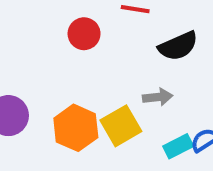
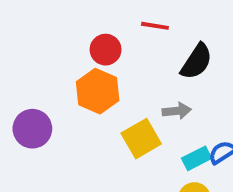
black semicircle: (178, 46) -> (197, 61), turned -33
orange hexagon: (76, 128) -> (98, 91), moved

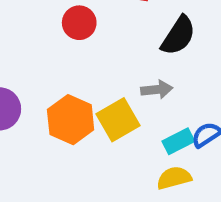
orange hexagon: (98, 91) -> (71, 120), moved

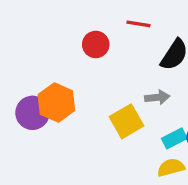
orange hexagon: (71, 120) -> (56, 103), moved

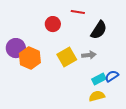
purple circle: (32, 113) -> (16, 48), moved
yellow square: (126, 121) -> (67, 57), moved

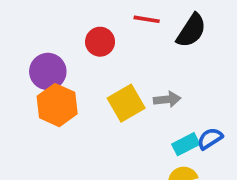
black semicircle: (99, 30) -> (191, 30), moved
purple circle: (16, 48) -> (48, 71), moved

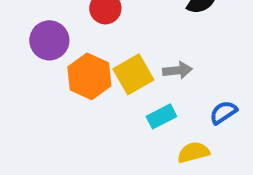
orange hexagon: (57, 105) -> (89, 76), moved
cyan rectangle: (186, 144) -> (161, 116), moved

